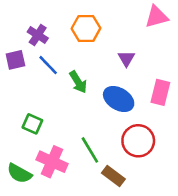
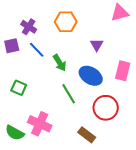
green square: (32, 124) -> (19, 88), moved
green line: (90, 150) -> (69, 94), moved

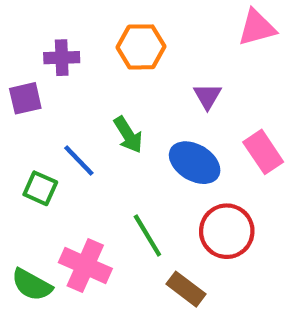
purple cross: (29, 27) -> (62, 58), turned -35
blue line: (37, 50) -> (79, 160), moved
pink rectangle: (123, 71) -> (263, 152), turned -48
green line: (69, 94) -> (147, 235), moved

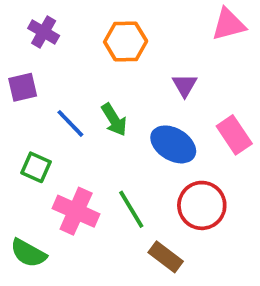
purple cross: (62, 58) -> (44, 32), moved, turned 32
blue line: (79, 160) -> (70, 123), moved
pink cross: (85, 265) -> (76, 211), moved

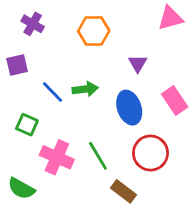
green arrow: (114, 120) -> (85, 89), turned -65
blue ellipse: (173, 144) -> (129, 108), turned 40

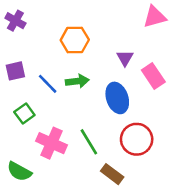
purple cross: (33, 24) -> (15, 21), moved
orange hexagon: (94, 31) -> (75, 40), moved
purple square: (17, 65) -> (15, 71), moved
pink rectangle: (175, 100) -> (153, 76), moved
green square: (27, 125) -> (24, 113), turned 30

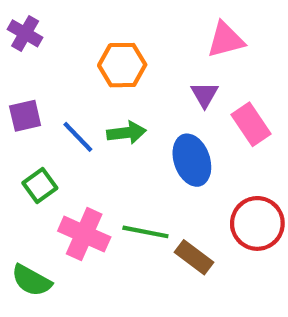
pink triangle: (155, 17) -> (226, 40), moved
red circle: (137, 139) -> (257, 223), moved
green line: (89, 142) -> (145, 232), turned -48
brown rectangle: (112, 174) -> (194, 257), moved

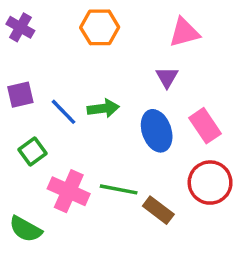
orange hexagon: (122, 65) -> (100, 27), moved
pink rectangle: (251, 124) -> (205, 126), moved

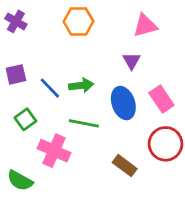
green line: (119, 189) -> (84, 123), moved

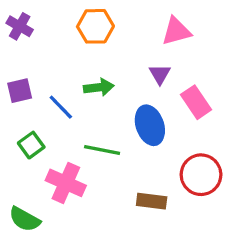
green arrow: (81, 85) -> (99, 87), moved
pink rectangle: (161, 99) -> (196, 102), moved
brown rectangle: (125, 166) -> (152, 201), turned -30

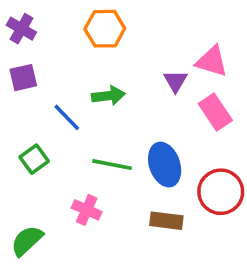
pink triangle: (176, 31) -> (212, 61), moved, turned 32
purple square: (20, 91) -> (23, 78), moved
blue ellipse: (150, 125) -> (165, 165), moved
pink cross: (66, 183) -> (87, 210), moved, size x0.7
green semicircle: (25, 219) -> (27, 241), turned 108

